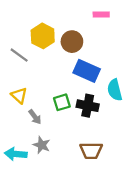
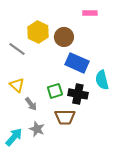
brown trapezoid: (91, 151) -> (65, 117), moved
cyan arrow: (16, 154) -> (14, 137), turned 126

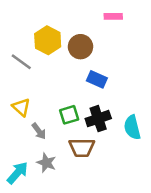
blue rectangle: (77, 63) -> (97, 79), size x0.7
cyan semicircle: (102, 80) -> (132, 127), moved
black cross: (78, 94) -> (98, 119), turned -30

